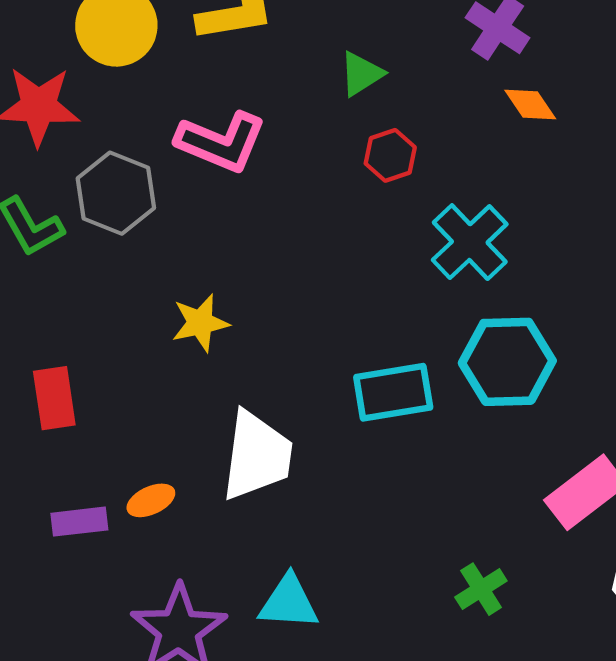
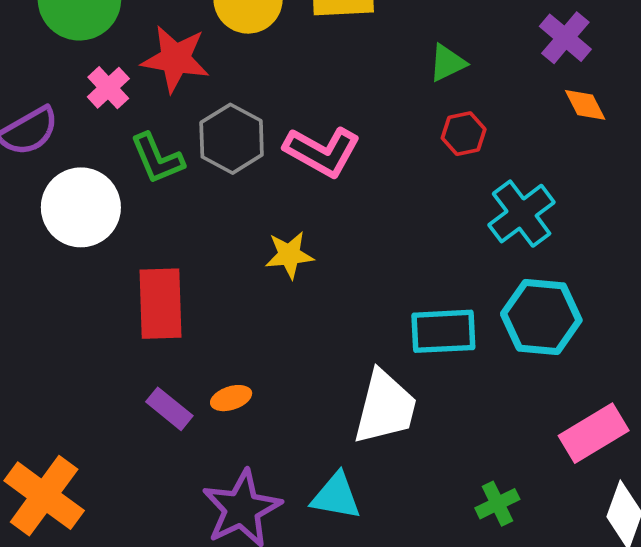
pink L-shape: (221, 142) -> (322, 152), moved
red rectangle: (54, 398) -> (160, 304), size x1.4
white trapezoid: (257, 456) -> (385, 407), moved
purple rectangle: (79, 522) -> (169, 409), turned 39

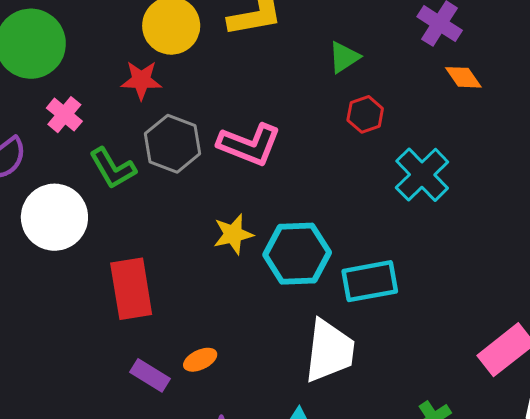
red star: (175, 59) -> (141, 80), moved, size x0.7
cyan hexagon: (541, 317) -> (297, 254), moved

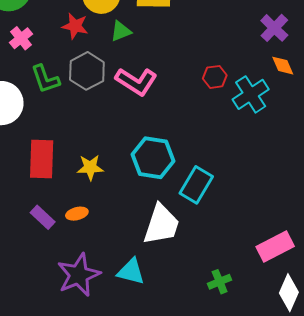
green triangle: (344, 57) -> (121, 31), moved
cyan cross: (422, 175) -> (251, 94), moved
yellow star: (233, 234) -> (90, 167), moved
cyan rectangle: (370, 281) -> (196, 185), turned -60

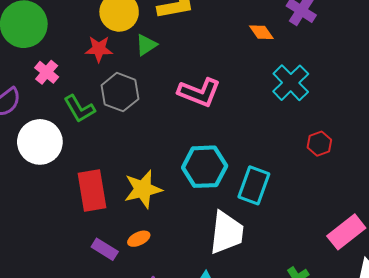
orange diamond: (283, 66) -> (261, 32), moved
red hexagon: (215, 77) -> (319, 144), moved
pink L-shape: (136, 81) -> (199, 92), moved
yellow star: (90, 167) -> (143, 189), size x1.4

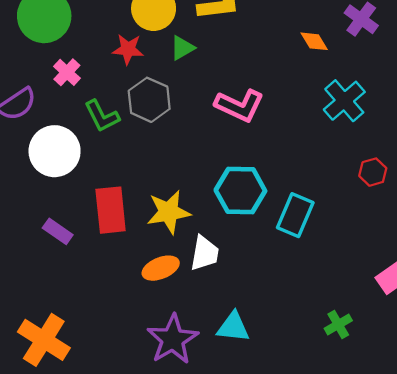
white trapezoid: (227, 233) -> (205, 253), moved, size x0.7
orange ellipse: (139, 239) -> (161, 268), size x1.4
purple rectangle: (105, 249) -> (58, 231), moved

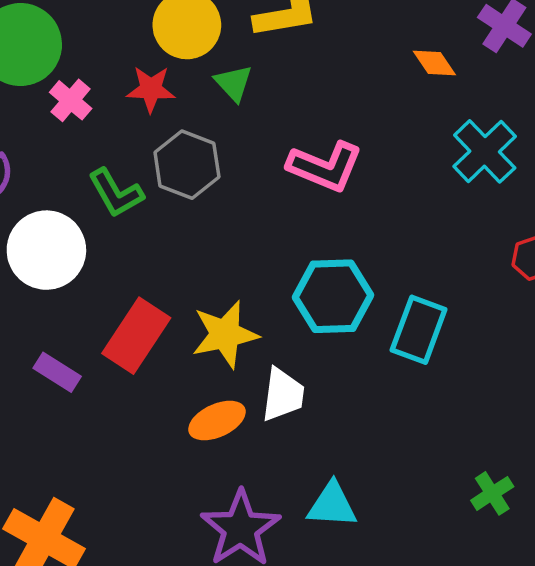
green triangle: (182, 48) -> (234, 83), turned -40
pink cross: (67, 72) -> (71, 100), moved
red rectangle: (111, 210) -> (136, 336), turned 42

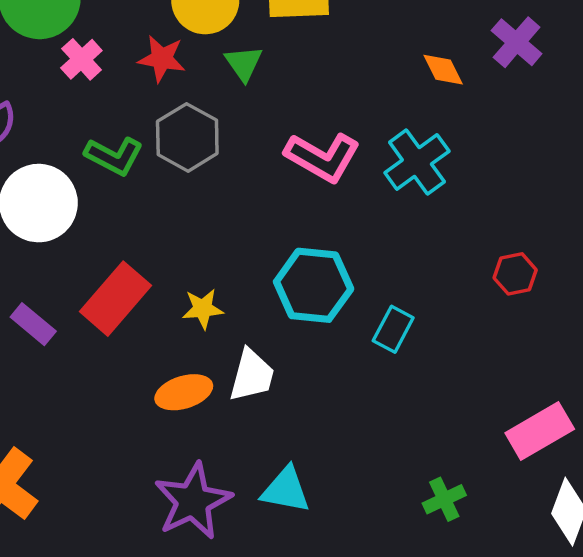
cyan cross: (485, 151) -> (417, 162), moved
green L-shape: (116, 193) -> (114, 156), turned -40
cyan rectangle: (419, 330) -> (393, 329), size x0.7
yellow star: (225, 334) -> (203, 309), size x0.6

